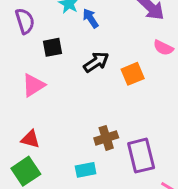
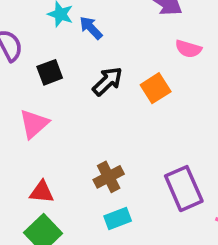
brown cross: (106, 138) -> (109, 177), moved

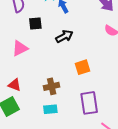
orange square: (156, 88) -> (82, 67), moved

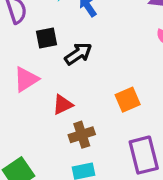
black arrow: (64, 36) -> (78, 54), moved
red triangle: (15, 85) -> (63, 105), moved, turned -40

